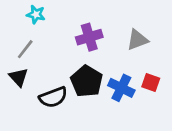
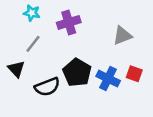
purple cross: (89, 37) -> (69, 22), moved
gray line: (25, 49) -> (33, 44), moved

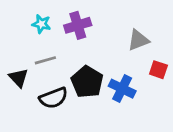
cyan star: (32, 13) -> (41, 24), moved
gray line: (33, 44) -> (45, 60), moved, turned 36
red square: (134, 74) -> (158, 70), moved

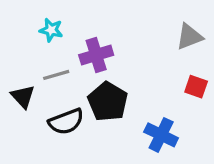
purple cross: (78, 25) -> (96, 55), moved
gray triangle: (138, 40) -> (189, 37), moved
blue cross: (122, 89) -> (161, 135), moved

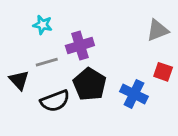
blue cross: (161, 135) -> (134, 94), moved

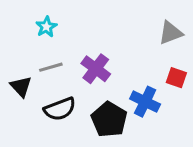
cyan star: (43, 25) -> (46, 27), turned 30
purple cross: (80, 46) -> (96, 69), moved, turned -36
black pentagon: (90, 84) -> (109, 120), moved

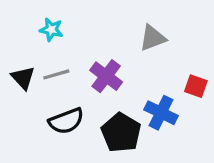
cyan star: (46, 27) -> (51, 30), turned -30
gray triangle: (171, 33) -> (153, 38), moved
black triangle: (21, 87) -> (23, 78), moved

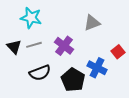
cyan star: (51, 30) -> (31, 18), size x1.5
red square: (196, 86) -> (118, 52), turned 32

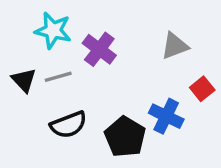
gray triangle: (92, 23) -> (175, 46), moved
purple cross: (64, 46) -> (99, 49), moved

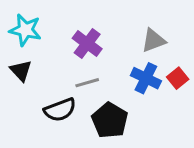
cyan star: (53, 30) -> (25, 30), moved
gray line: (58, 77) -> (87, 83), moved
blue cross: (166, 116) -> (146, 78), moved

